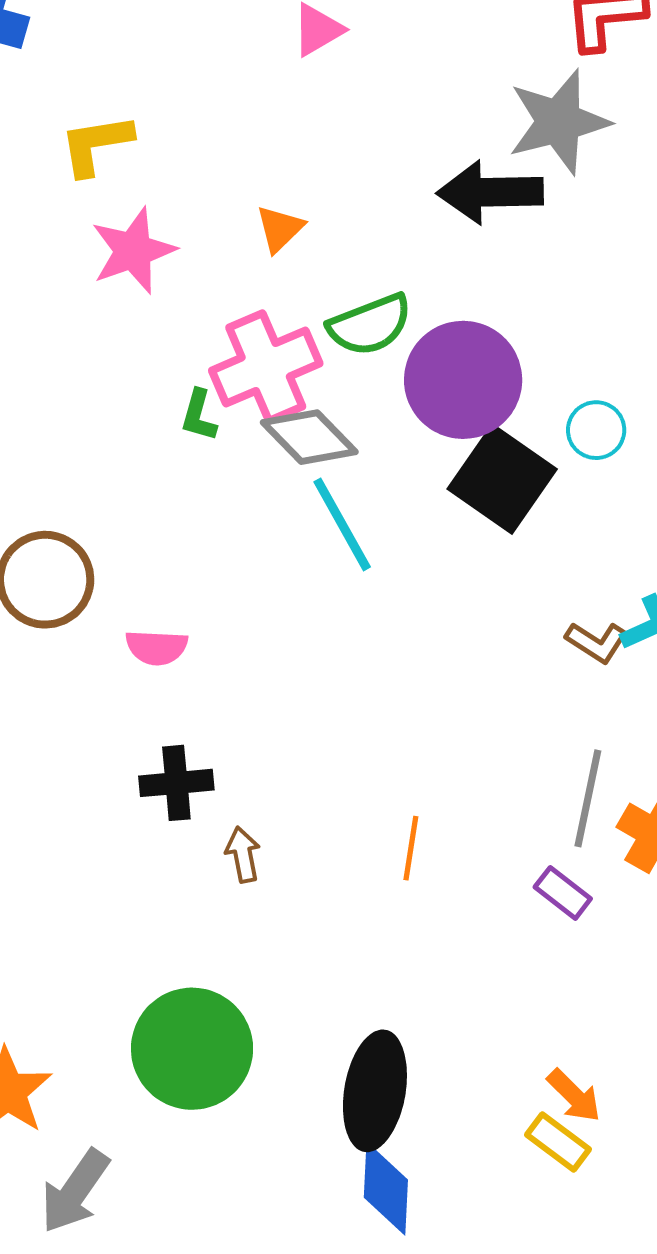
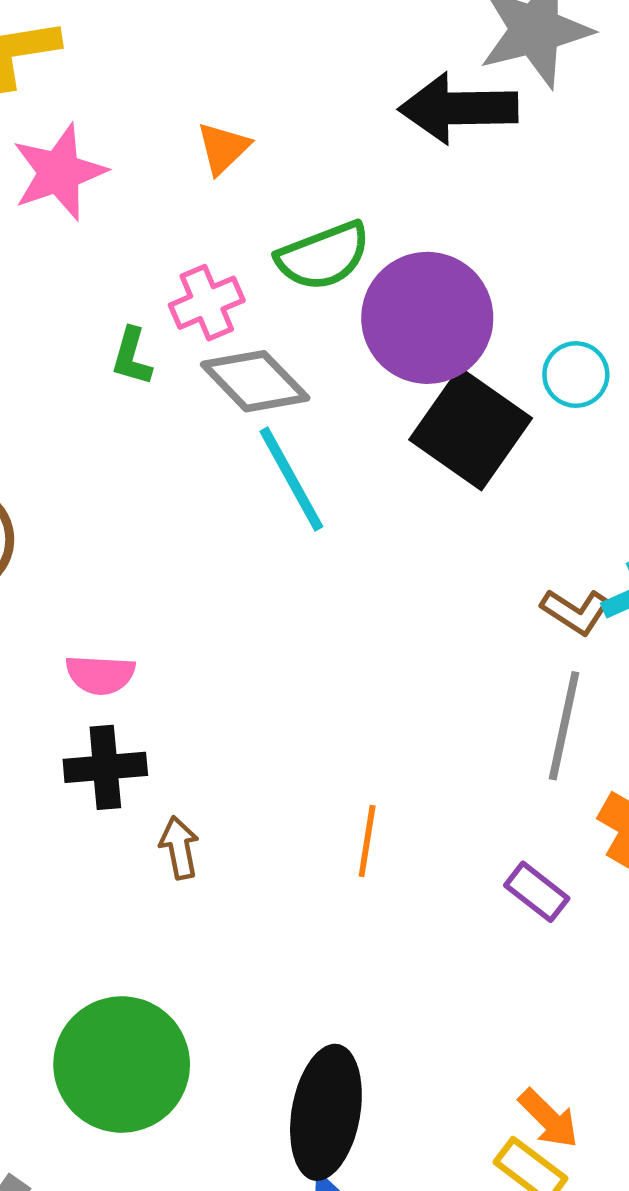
pink cross: (266, 367) -> (207, 303), size x0.6
pink semicircle: (157, 647) -> (100, 675), moved
gray line: (588, 798) -> (564, 726), moved

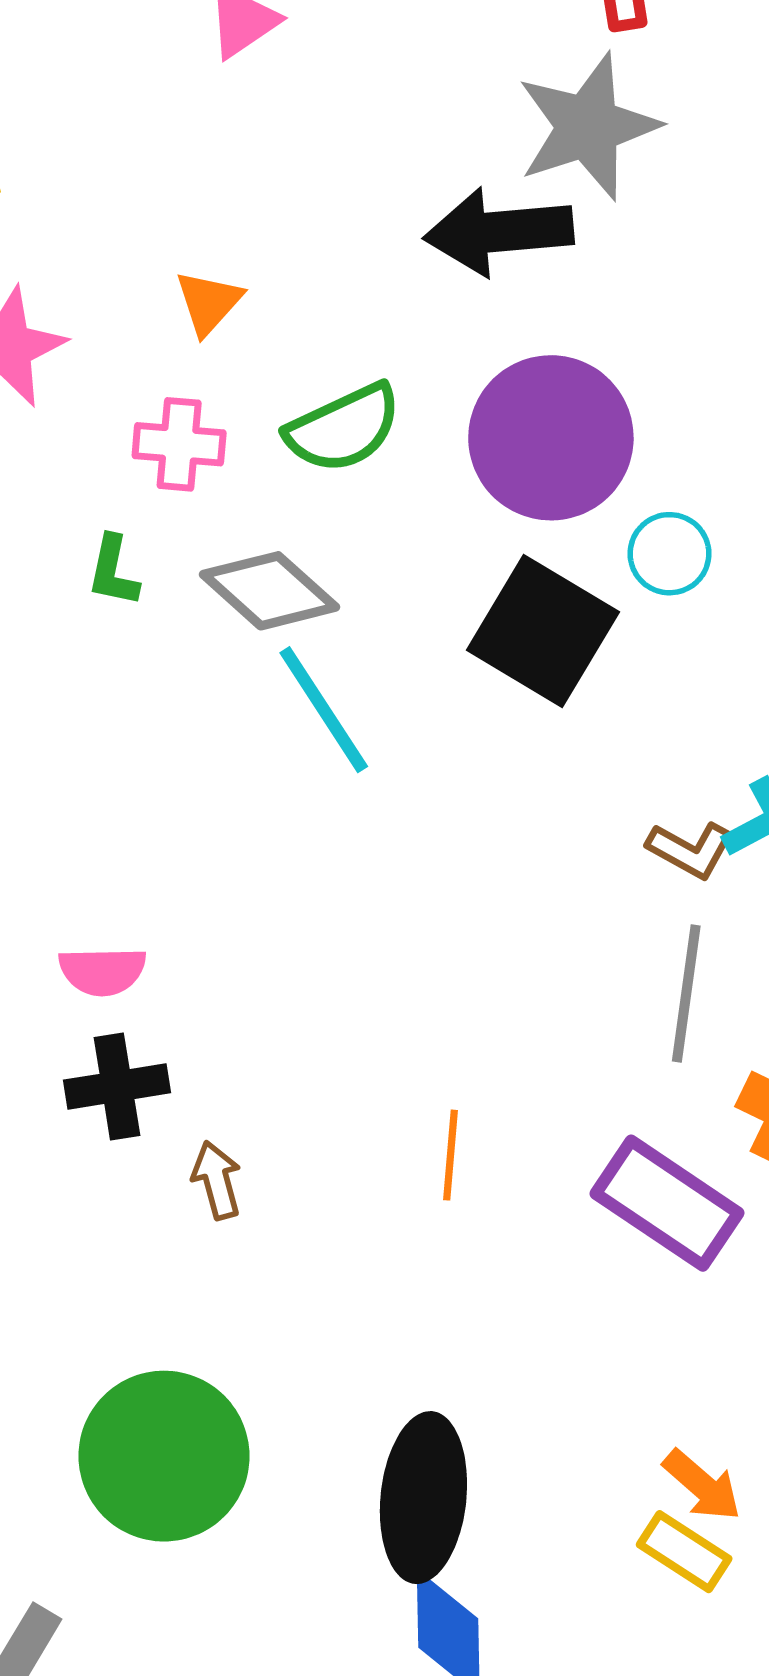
pink cross: (207, 303) -> (179, 444), moved, turned 32
purple circle: (427, 318) -> (551, 438), moved
purple rectangle: (537, 892) -> (667, 1203), size x1.8

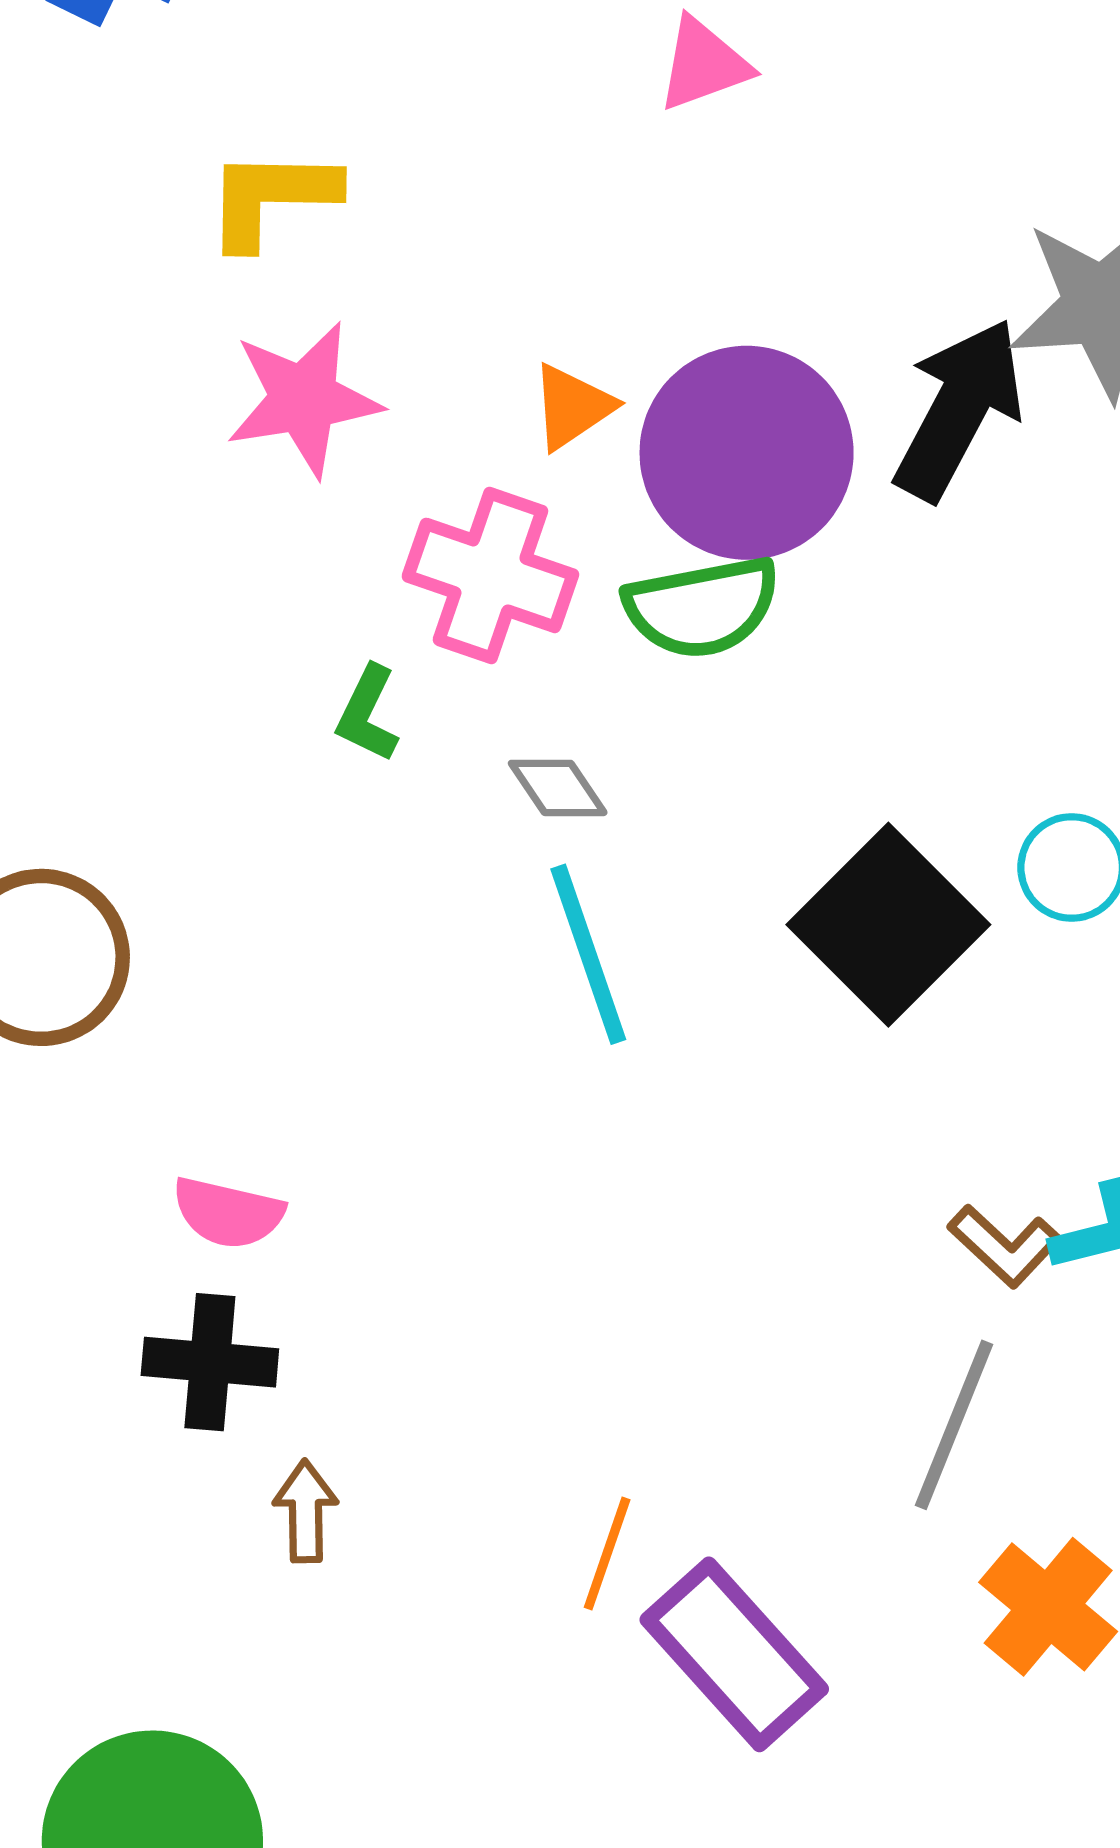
black arrow: (499, 232) -> (959, 409), turned 109
purple circle: (551, 438) -> (747, 453), moved
pink cross: (179, 444) -> (490, 575), size x1.4
gray diamond: (269, 591) -> (558, 788), size x0.6
purple rectangle: (667, 1203) -> (734, 1654), moved

